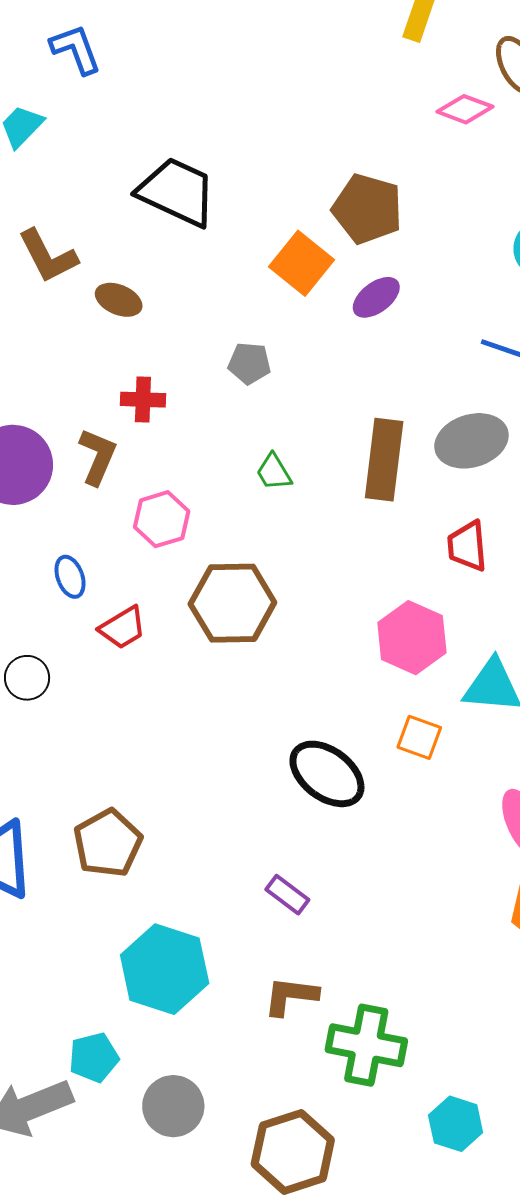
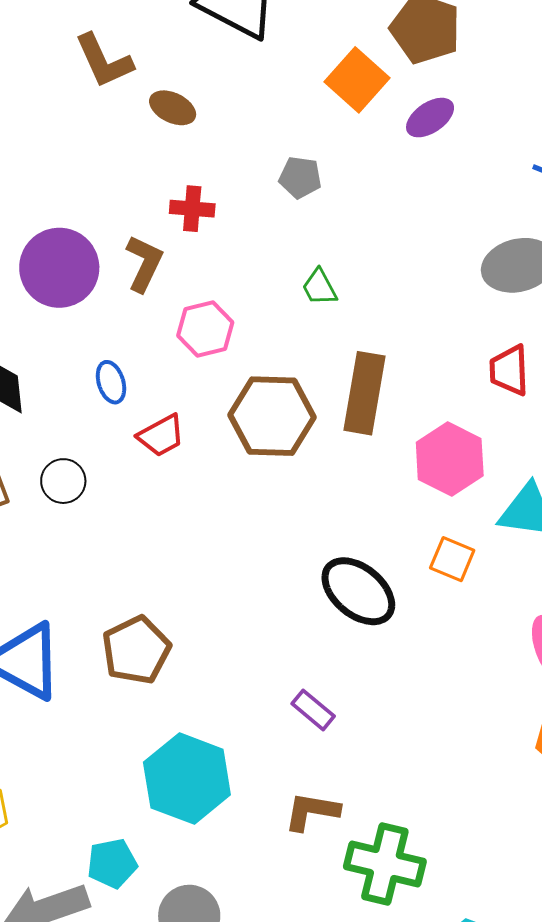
brown rectangle: (384, 460) -> (365, 393), moved

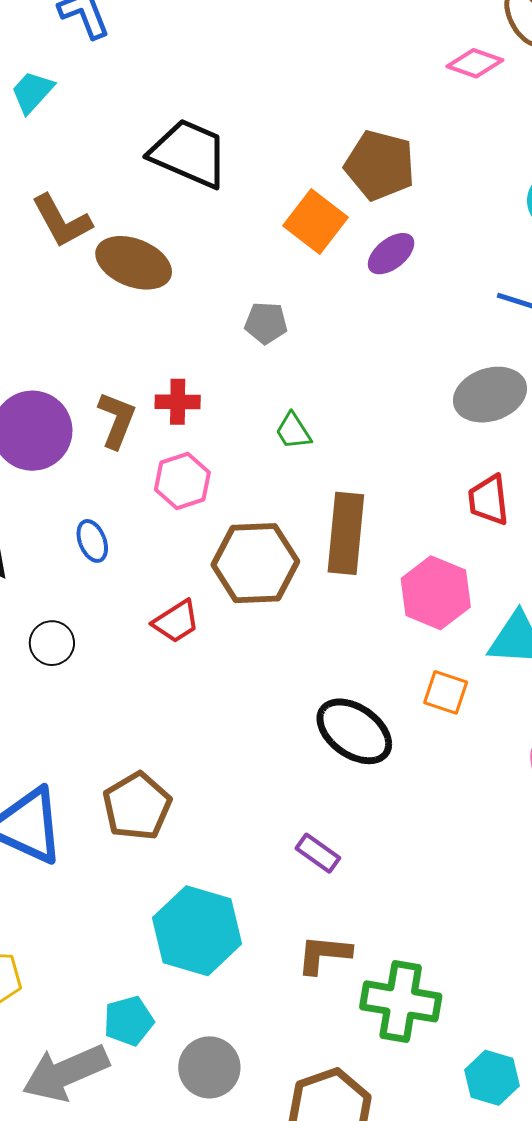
brown ellipse: (173, 108) -> (134, 263), size x1.6
red cross: (192, 209) -> (178, 402), moved
red trapezoid: (161, 436) -> (176, 621), moved

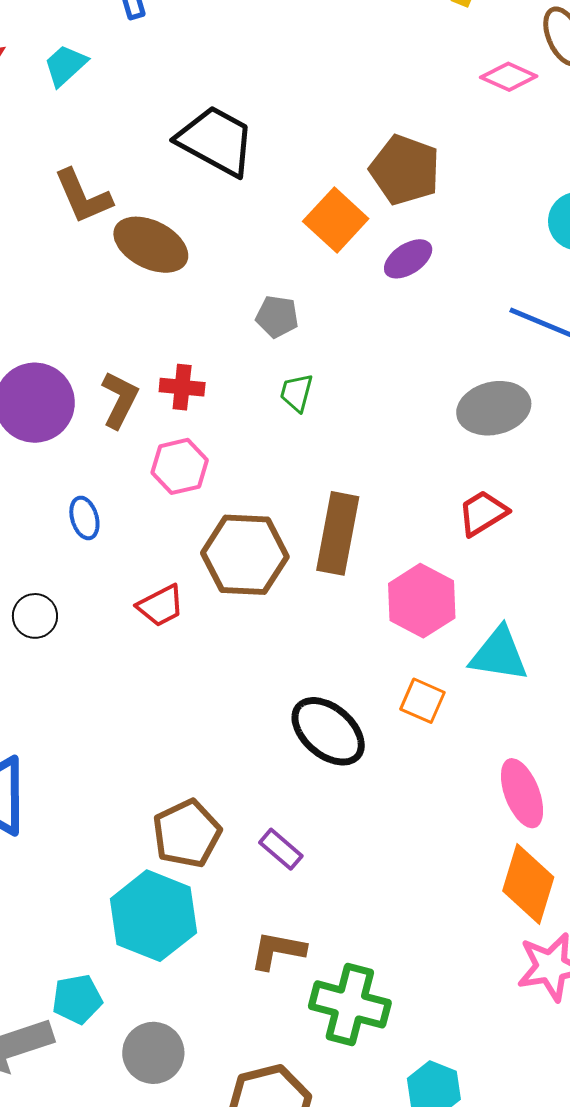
green trapezoid: (293, 431) -> (297, 393), moved, turned 42
red trapezoid: (489, 500) -> (483, 513), turned 60
brown pentagon: (137, 806) -> (187, 834), moved

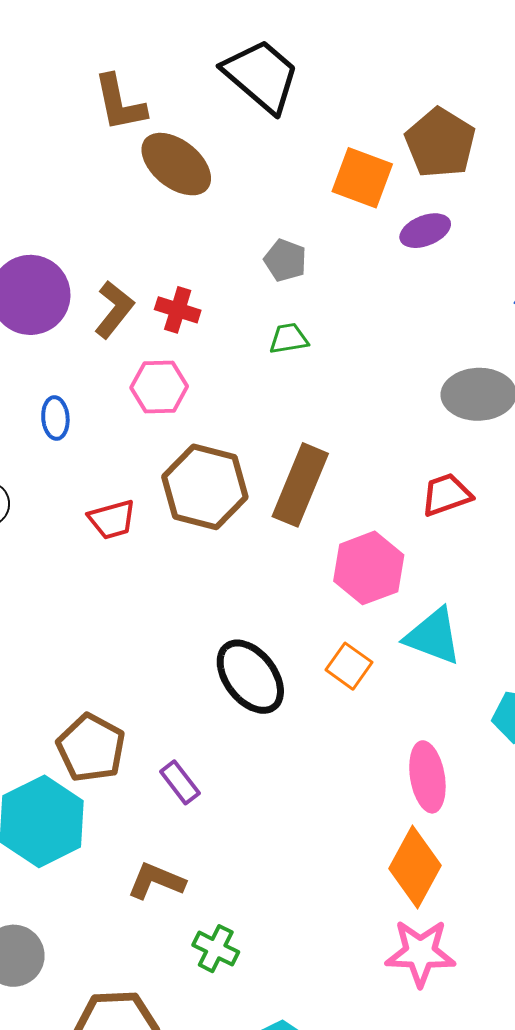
orange square: (336, 220) -> (362, 178), turned -34
green trapezoid: (297, 393) -> (289, 339), turned 54
brown pentagon: (187, 834) -> (91, 748), turned -30
green cross: (350, 1004) -> (216, 949), size x0.6

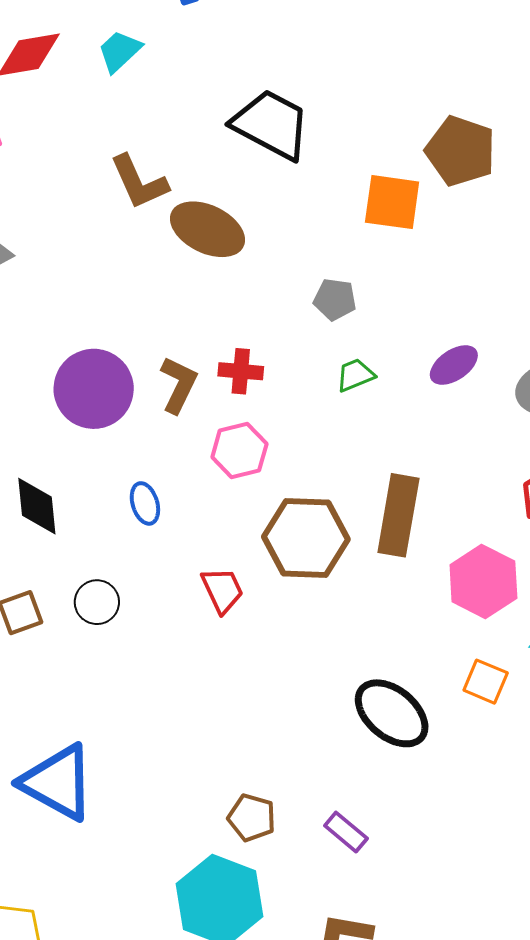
purple ellipse: (425, 231) -> (454, 365), moved
red trapezoid: (112, 519) -> (222, 590), turned -87
brown pentagon: (91, 748) -> (252, 818), size x0.7

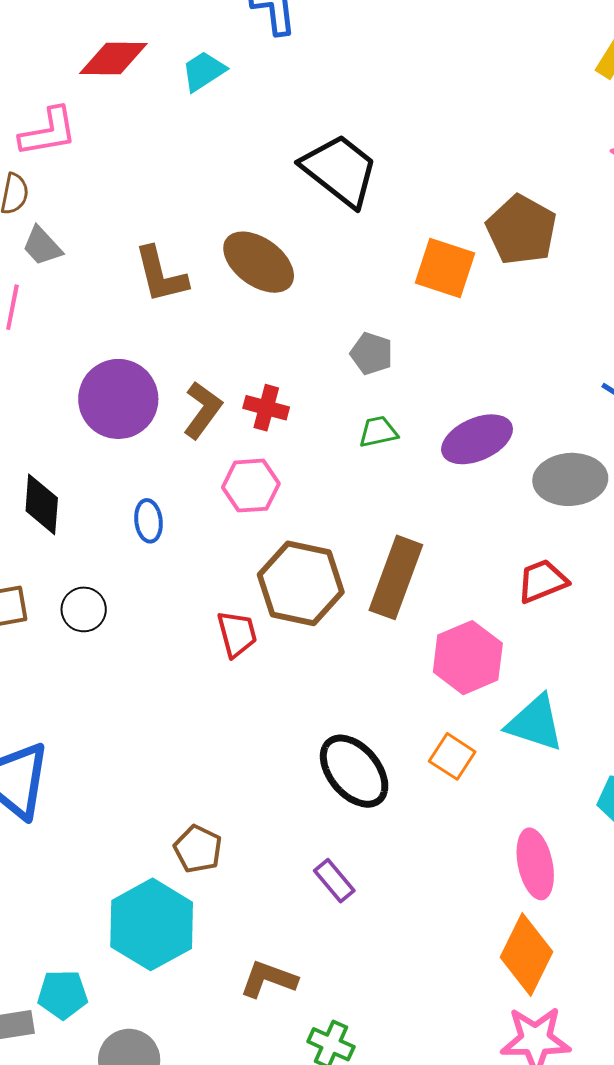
brown L-shape: (139, 182) -> (161, 275), moved
purple ellipse: (454, 365) -> (477, 439), size x1.4
red trapezoid: (222, 590) -> (237, 634), moved
purple rectangle: (346, 832) -> (334, 881), moved

